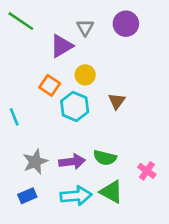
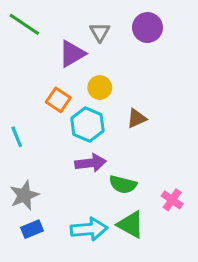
brown triangle: (117, 101) -> (137, 118), turned 30
gray star: (35, 162) -> (24, 195), moved
purple arrow: (72, 162) -> (91, 163), moved

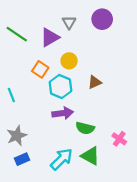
green line: (24, 24) -> (17, 34), moved
cyan arrow: (89, 229) -> (62, 159), turned -40

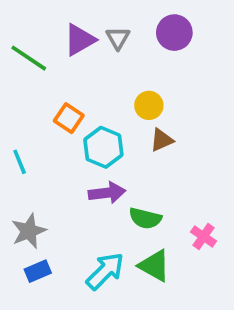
purple triangle: (50, 37) -> (80, 40), moved
yellow circle: (69, 61) -> (149, 105), moved

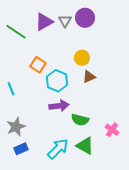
purple circle: (174, 33) -> (85, 18), moved

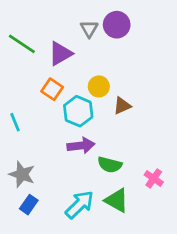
purple triangle: (44, 22) -> (60, 54), moved
yellow circle: (82, 58) -> (99, 86), moved
gray star: (16, 127) -> (22, 174), turned -30
blue rectangle: (21, 149) -> (29, 205), turned -32

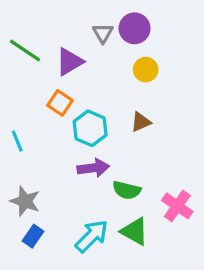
yellow circle: (99, 86) -> (146, 70), moved
pink cross: (154, 178) -> (177, 206), size x1.4

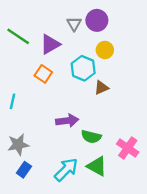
cyan hexagon: (90, 128) -> (83, 68), moved
cyan line: (17, 141) -> (13, 101), turned 35
gray star: (25, 201) -> (18, 145), turned -30

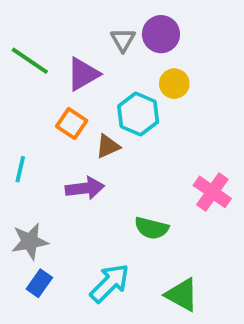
brown triangle: (101, 88) -> (108, 146), moved
purple arrow: (67, 121) -> (85, 188), moved
pink cross: (128, 148) -> (212, 192), moved
green triangle: (97, 166) -> (182, 295), moved

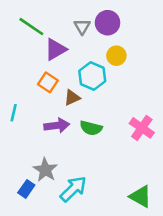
green line: (30, 61) -> (31, 27), moved
green semicircle: (151, 228) -> (91, 128), moved
gray star: (30, 241) -> (45, 170), moved, turned -30
green triangle: (182, 295) -> (140, 196), moved

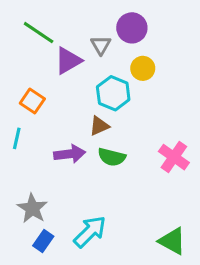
gray triangle: (82, 27) -> (101, 45), moved
orange square: (48, 82) -> (32, 101), moved
brown triangle: (72, 98) -> (99, 126), moved
gray star: (45, 170) -> (32, 208), moved
blue rectangle: (26, 189) -> (43, 241), moved

